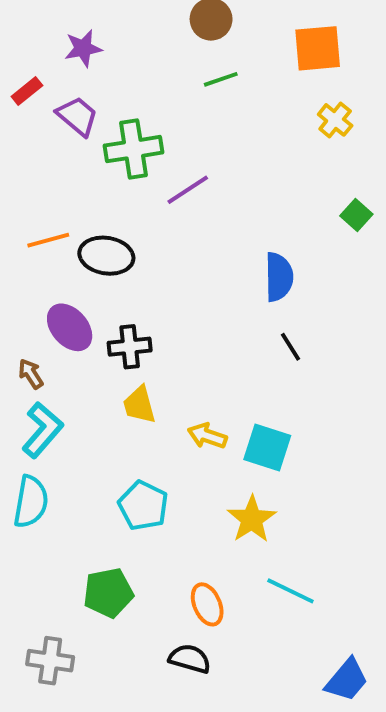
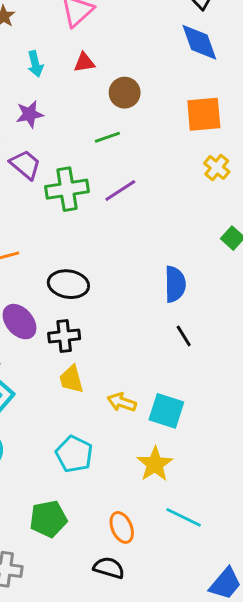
green line: (221, 79) -> (107, 137), moved
purple line: (188, 190) -> (120, 191), moved
black ellipse: (106, 256) -> (68, 284), moved

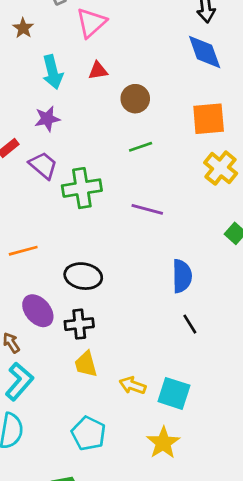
cyan arrow: (35, 64) -> (53, 72), size x1.4
green line: (107, 137) -> (141, 147), moved
yellow cross: (217, 168) -> (221, 168), size x1.4
purple line: (120, 191) -> (147, 209), moved, turned 48

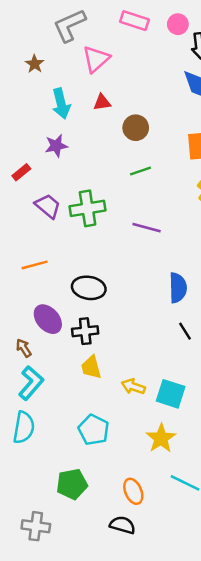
purple trapezoid: (43, 165) -> (48, 206), moved

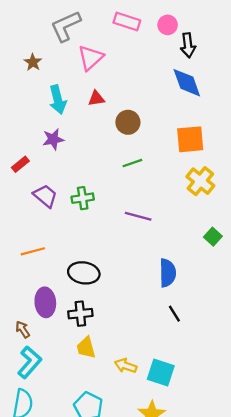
green cross: (88, 208) -> (83, 198), size x0.7
purple ellipse: (48, 319) -> (45, 302), turned 36

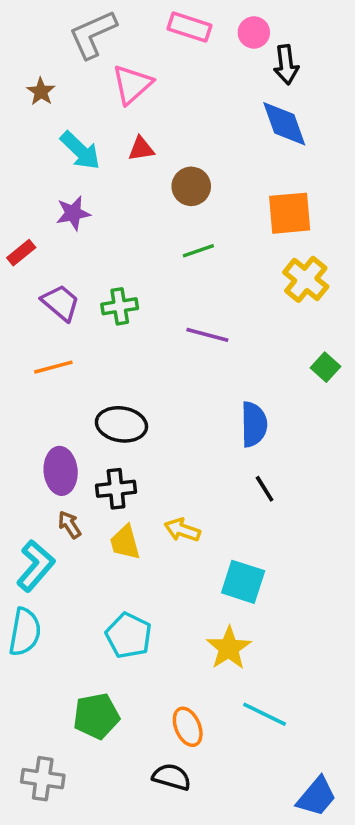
cyan arrow: (58, 100) -> (80, 151), turned -32
orange line: (33, 251) -> (53, 367), moved
brown arrow: (23, 329) -> (70, 525), moved
yellow arrow: (126, 366) -> (182, 530), moved

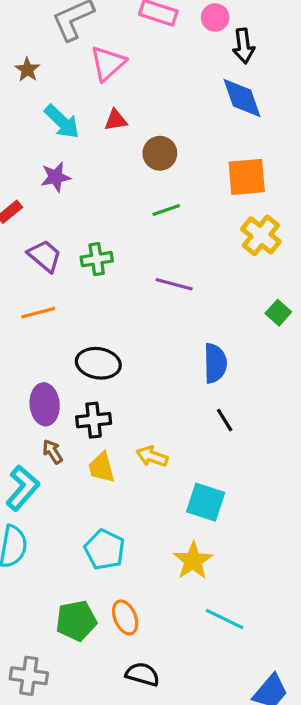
orange ellipse: (188, 727) -> (125, 617), moved

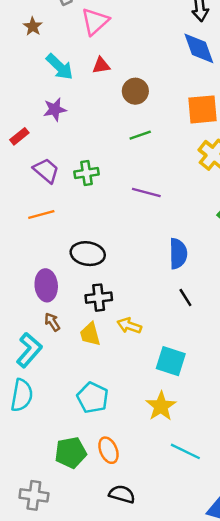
black cross: (94, 420) -> (99, 298), moved

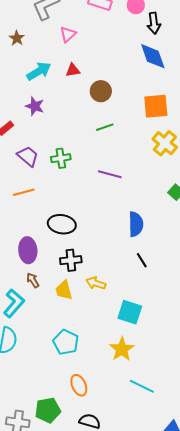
pink triangle: (95, 22) -> (68, 34), size x0.7
cyan arrow: (60, 67) -> (39, 71), turned -75
purple star: (55, 109) -> (35, 106), turned 30
green pentagon: (71, 453) -> (48, 410), moved

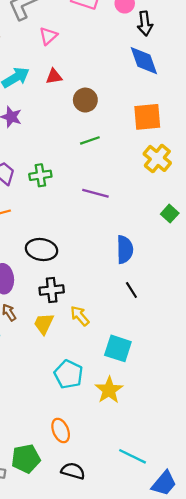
yellow arrow: (96, 283) -> (80, 316), turned 30
yellow trapezoid: (64, 290) -> (44, 324), turned 40
cyan pentagon: (66, 342) -> (68, 374), moved
cyan line: (142, 386) -> (133, 456), moved

